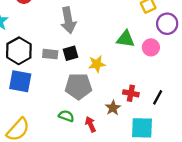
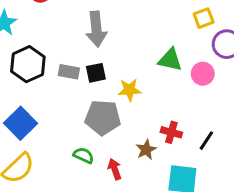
blue square: (20, 81) -> (20, 123), moved, turned 30

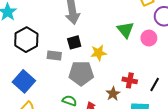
green triangle: (170, 60) -> (125, 30), turned 42
gray rectangle: (69, 72) -> (54, 56), moved

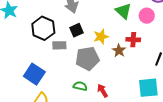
black hexagon: (26, 40) -> (43, 28), moved
red cross: (130, 80) -> (133, 40), moved
brown star: (113, 94) -> (119, 50), moved

